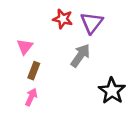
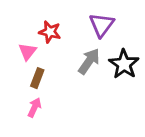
red star: (63, 19) -> (50, 32), moved
black star: (112, 91) -> (124, 64), moved

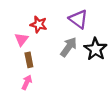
purple triangle: (102, 25) -> (78, 19), turned -30
brown rectangle: (37, 78) -> (29, 60), turned -32

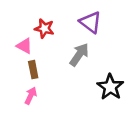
pink triangle: (21, 39) -> (24, 46), turned -40
black star: (95, 49) -> (110, 87), moved

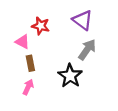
gray arrow: (79, 55) -> (87, 50), moved
black star: (110, 87) -> (70, 76), moved

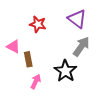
pink triangle: (22, 42) -> (13, 47), moved
pink arrow: (28, 87) -> (36, 82), moved

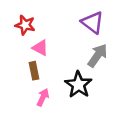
red star: (38, 24) -> (25, 25), moved
pink triangle: (13, 47) -> (40, 48), moved

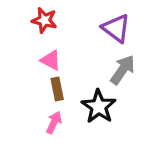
red star: (25, 25) -> (44, 20), moved
brown rectangle: (34, 71) -> (57, 89), moved

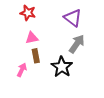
pink triangle: (51, 60) -> (32, 38), turned -40
pink arrow: (54, 122) -> (22, 70), moved

